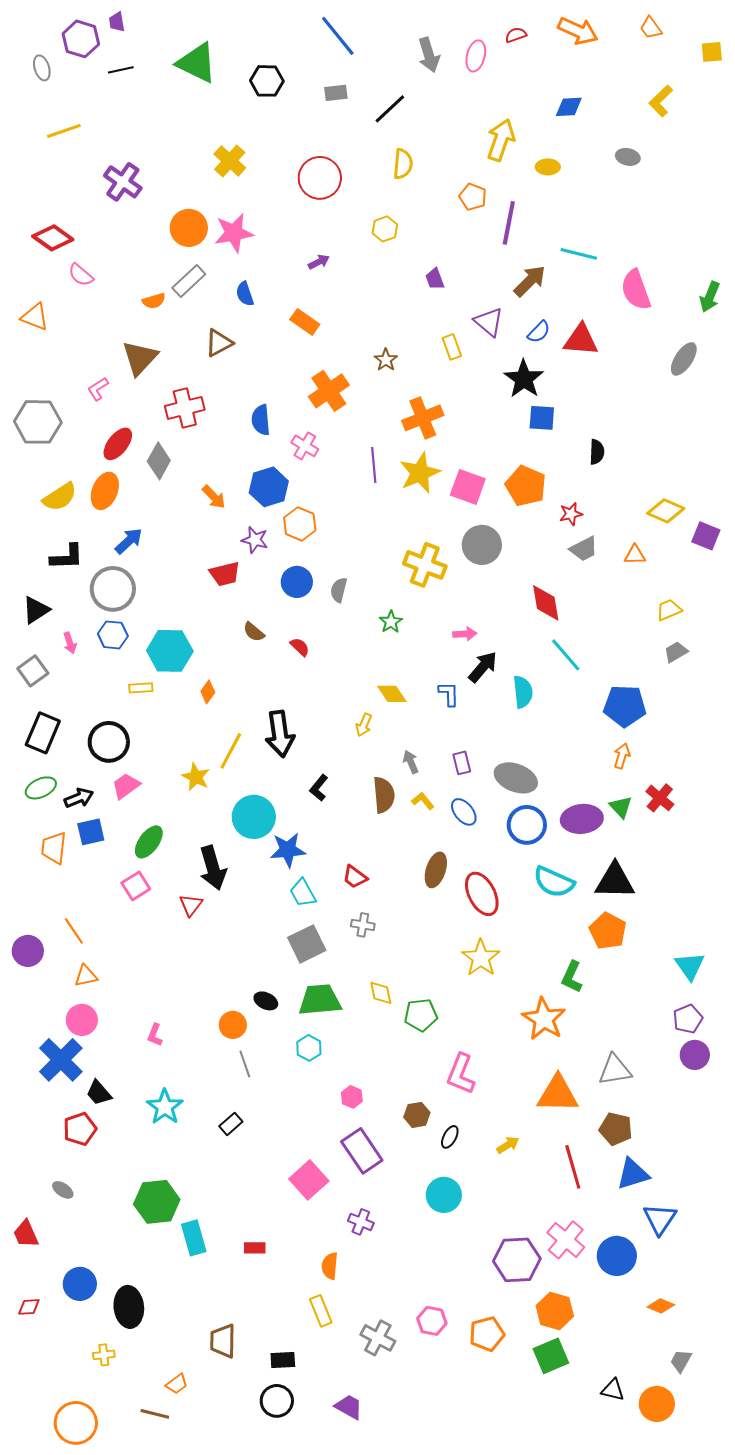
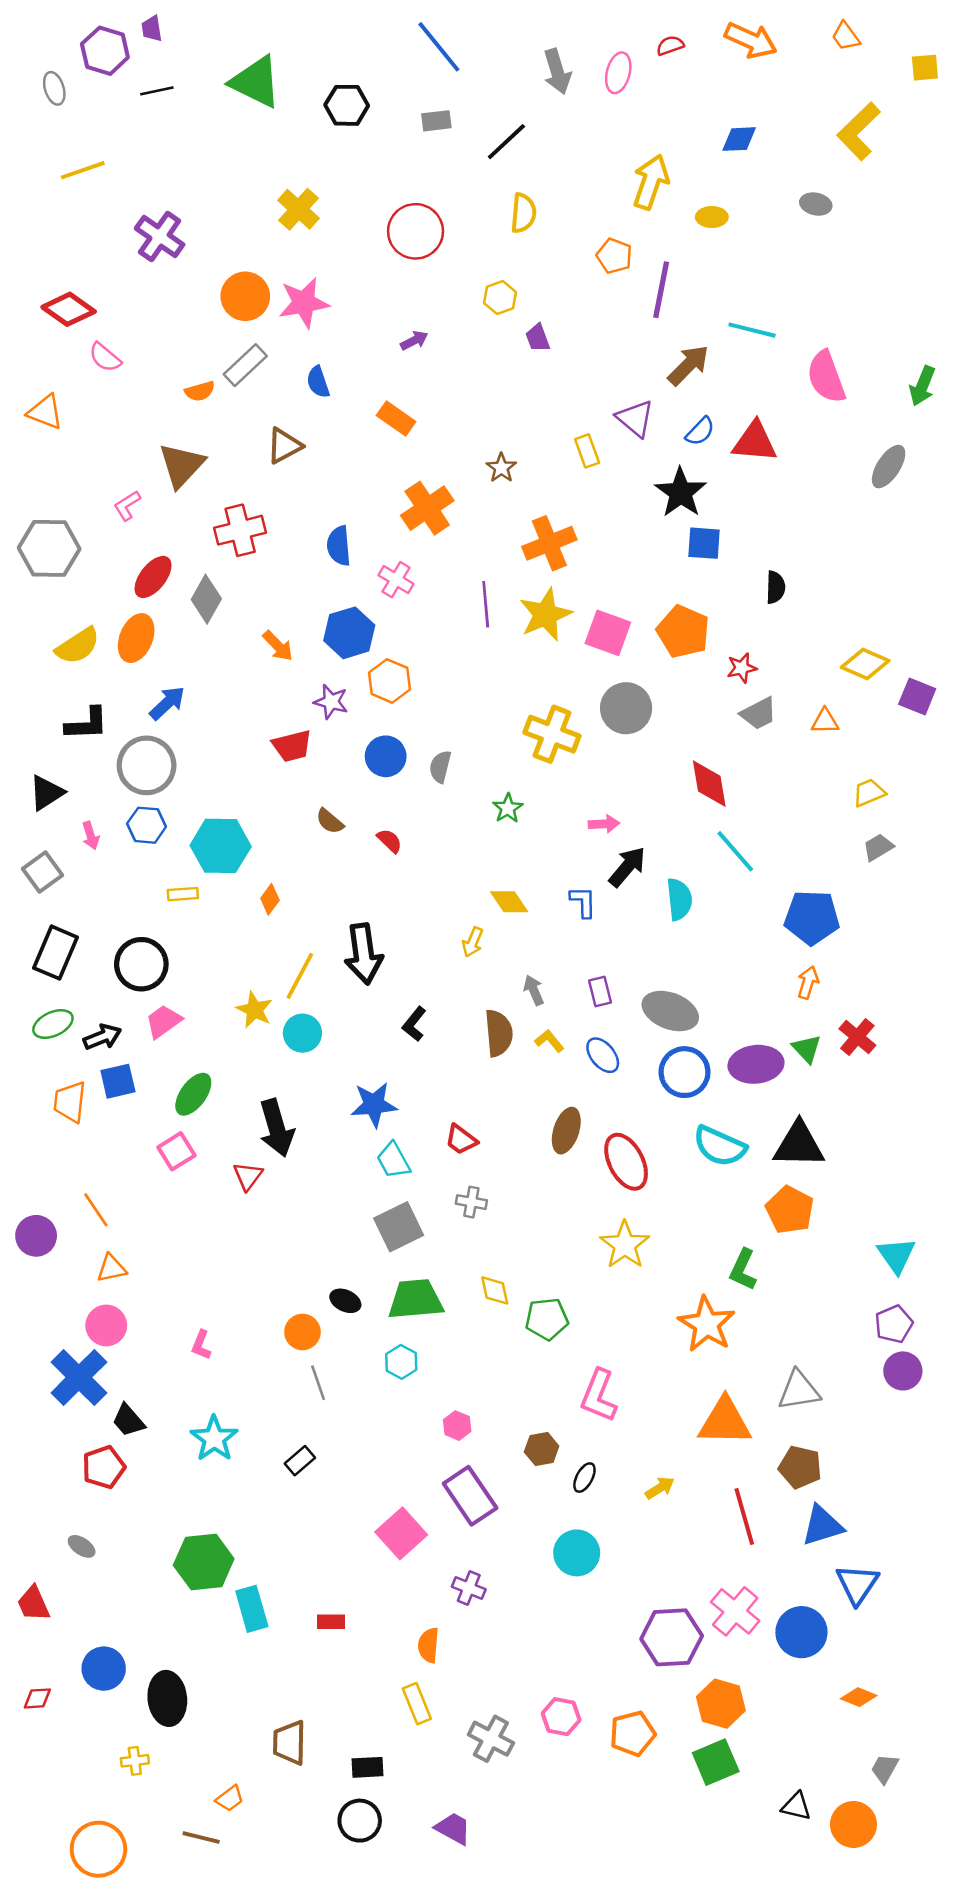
yellow L-shape: (661, 101) -> (859, 131), size x1.4
purple trapezoid: (435, 279) -> (538, 338), moved
cyan circle: (254, 817) -> (302, 1033), moved, size x0.7

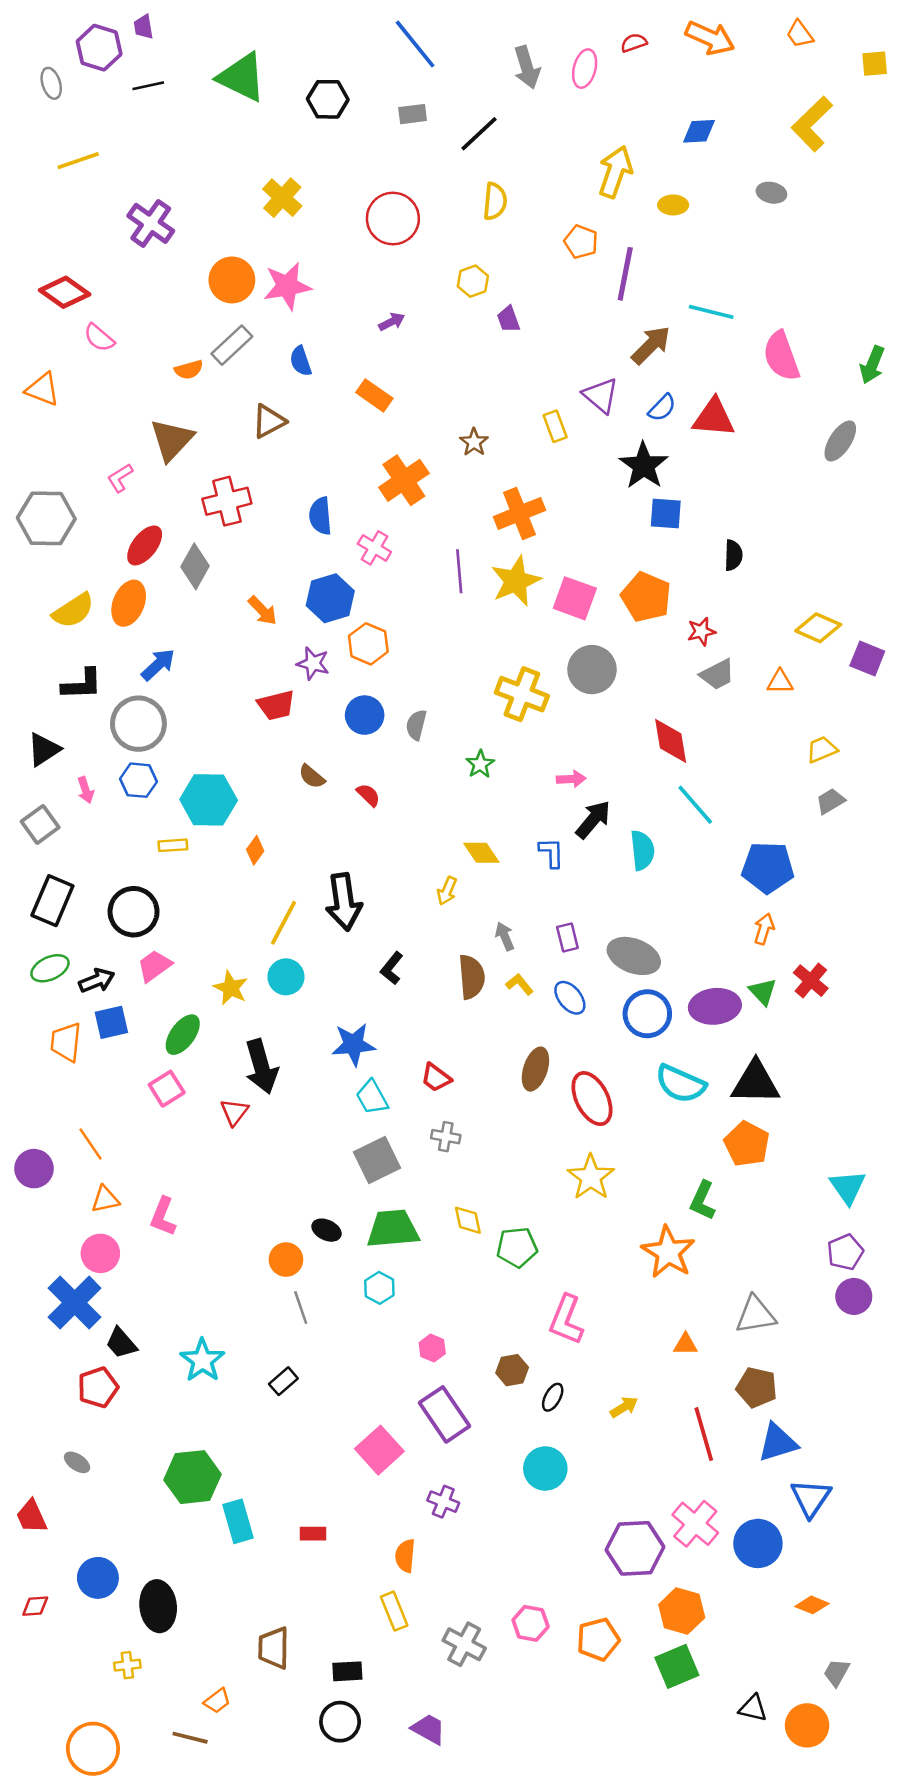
yellow star: (254, 1010) -> (231, 988), moved
pink L-shape: (201, 1345) -> (163, 1217), moved, size x1.4
orange triangle: (725, 1422) -> (685, 1344), size x0.5

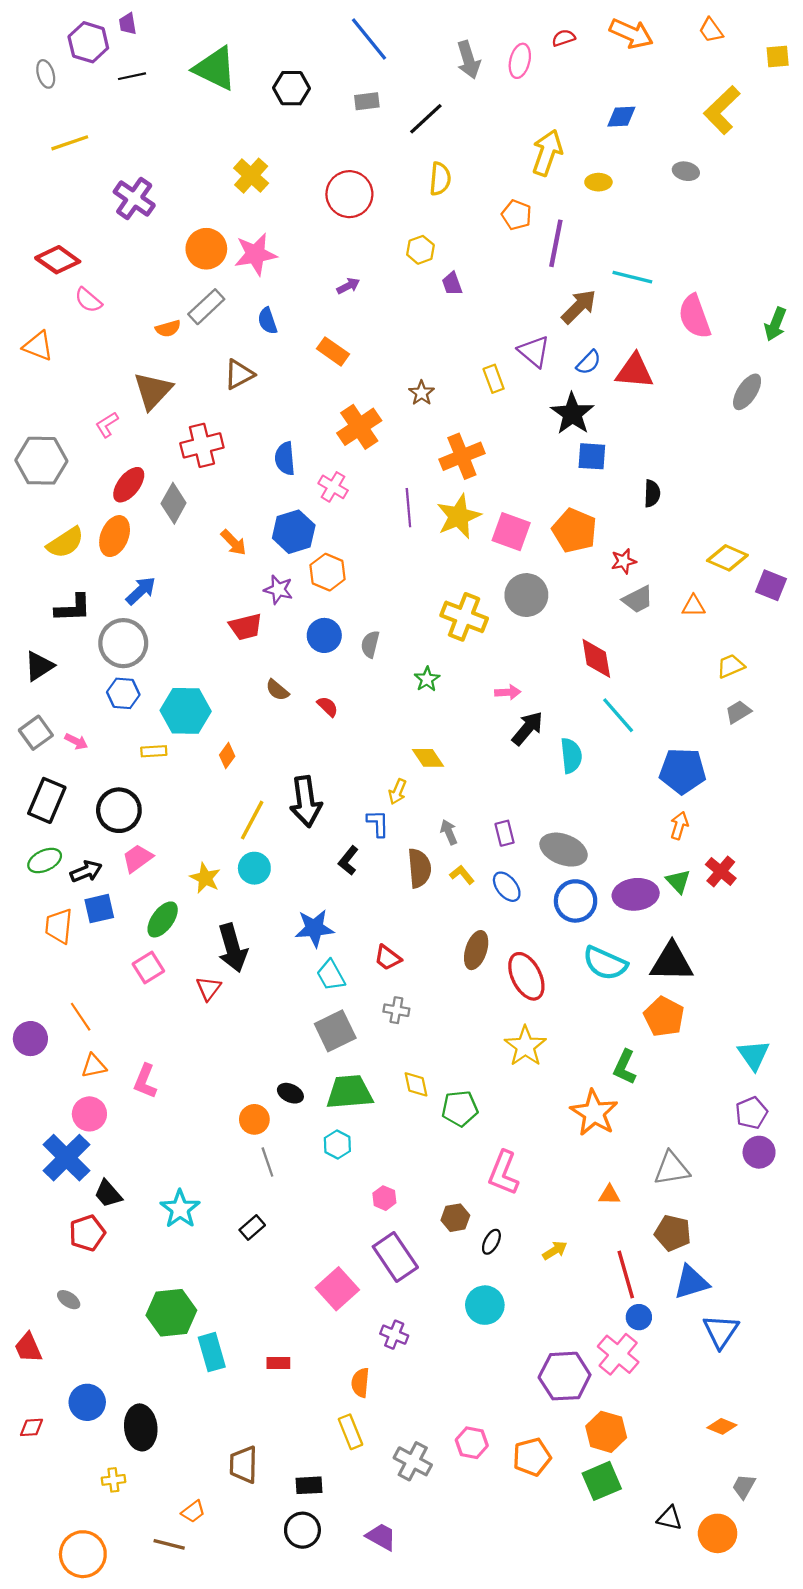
pink arrow: (86, 790) -> (76, 741), moved, turned -45
blue L-shape: (551, 853) -> (378, 823), moved
blue circle: (758, 1543) -> (639, 1317), moved, size x0.6

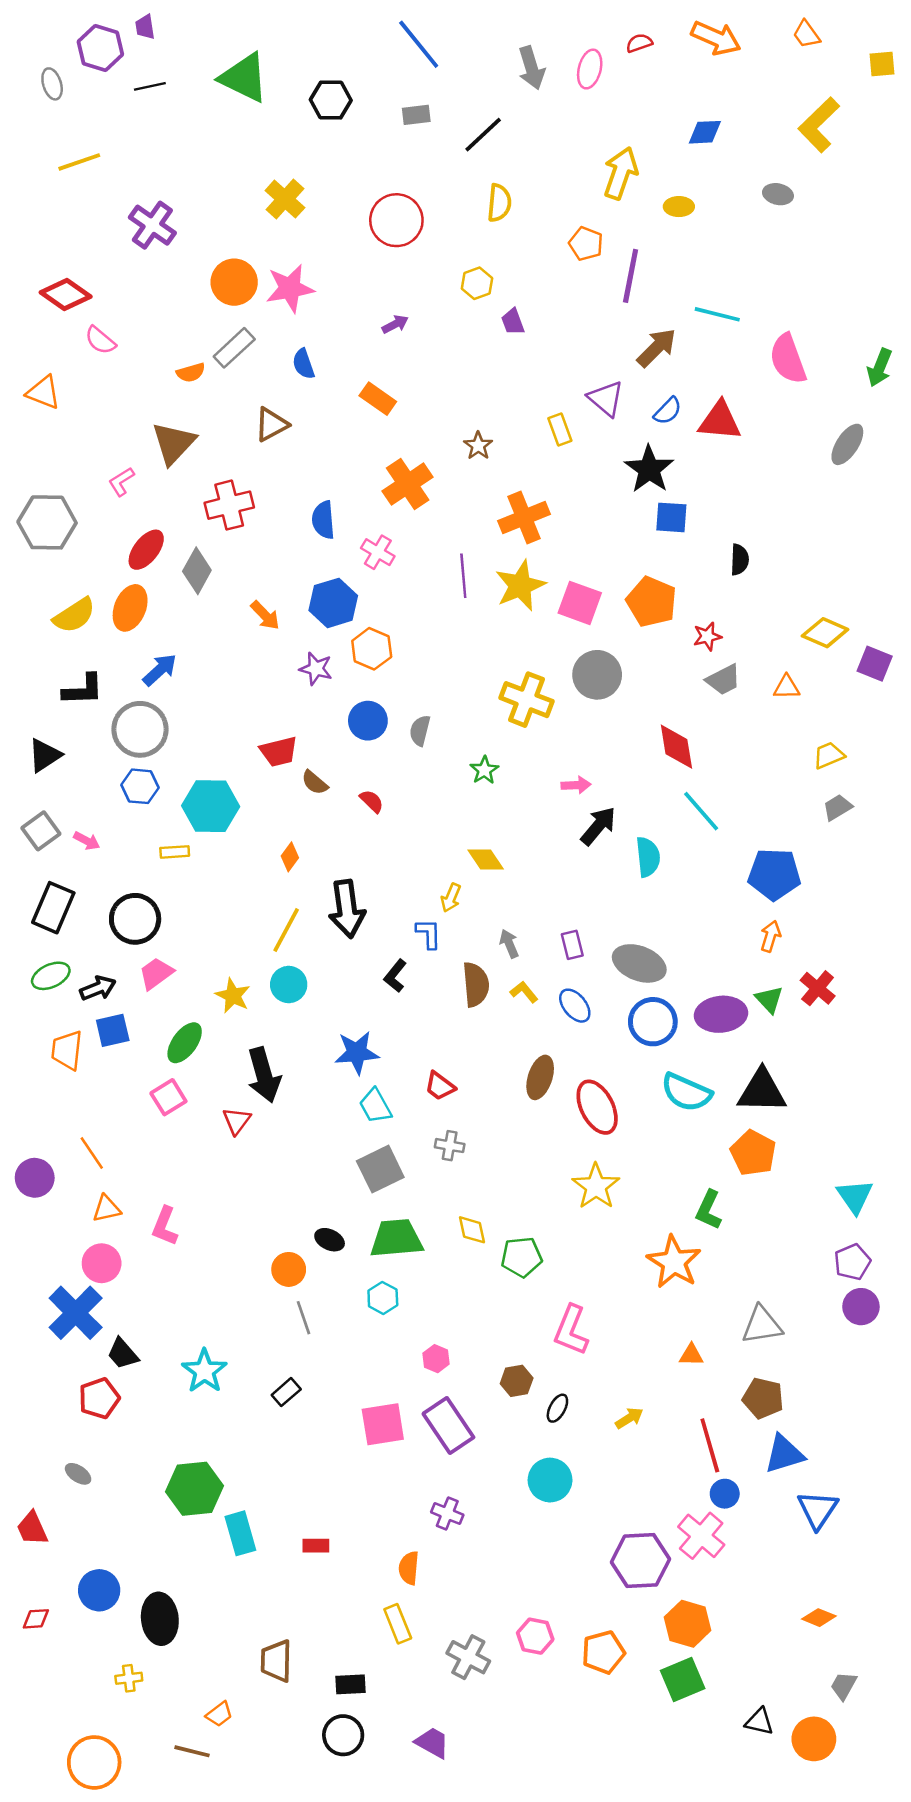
red trapezoid: (246, 627) -> (279, 752), moved
orange diamond: (227, 756) -> (290, 857), moved
pink square: (337, 1289) -> (383, 1424), moved, turned 33

